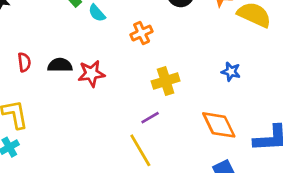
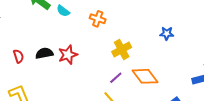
orange cross: (142, 33) -> (98, 19), turned -35
orange diamond: (219, 125) -> (145, 76), moved

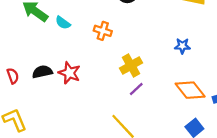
red star: (68, 55) -> (69, 73), turned -30
orange diamond: (145, 76) -> (190, 90), moved
purple line: (116, 78) -> (136, 89), moved

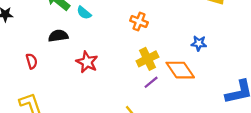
orange cross: (103, 31) -> (139, 22), moved
black semicircle: (42, 72) -> (58, 36), moved
orange diamond: (190, 90) -> (180, 70), moved

